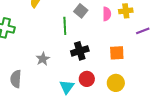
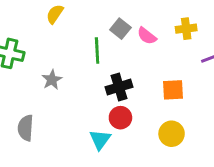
pink semicircle: (107, 14) -> (147, 36), moved, turned 128
gray star: (43, 59) -> (52, 80), moved
red circle: (87, 79) -> (120, 118), moved

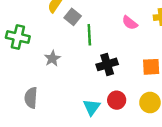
gray square: (120, 29) -> (73, 17), moved
red circle: (120, 118) -> (117, 100), moved

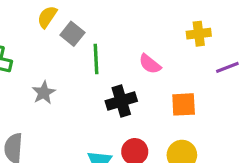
pink semicircle: (130, 23) -> (150, 64), moved

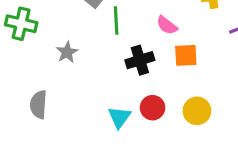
orange square: (184, 104) -> (186, 55), moved

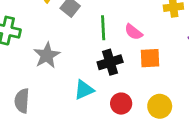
green line: (116, 21) -> (103, 28), moved
gray star: (67, 52) -> (47, 55), size x1.4
cyan triangle: (119, 117) -> (84, 90), moved, turned 30

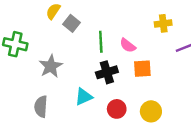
gray semicircle: (22, 101) -> (41, 107), moved

